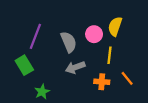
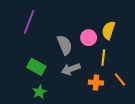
purple line: (35, 36) -> (29, 22), moved
green rectangle: (24, 65) -> (36, 67), moved, turned -30

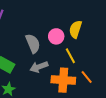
yellow line: (103, 57) -> (70, 56), turned -35
orange cross: (96, 83) -> (63, 80), size x1.6

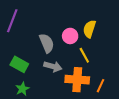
gray arrow: (39, 67) -> (53, 66), turned -144
orange line: (87, 77) -> (101, 86), moved, turned 64

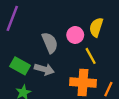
gray arrow: (53, 66) -> (44, 69), moved

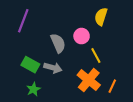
yellow semicircle: (96, 27) -> (101, 17), moved
orange cross: (83, 82) -> (89, 80), turned 35

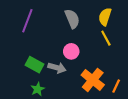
pink circle: (82, 36) -> (71, 51), moved
gray semicircle: (58, 43) -> (72, 19), moved
yellow line: (96, 55) -> (106, 38), moved

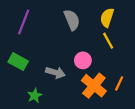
pink circle: (71, 51) -> (83, 60), moved
green rectangle: (34, 65) -> (18, 62), moved
orange line: (116, 86) -> (119, 83), moved

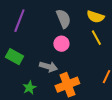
yellow semicircle: (107, 18) -> (95, 17), turned -90
pink circle: (83, 60) -> (61, 44), moved
orange cross: (94, 86) -> (67, 85), moved, turned 30

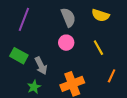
yellow line: (96, 38) -> (98, 48), moved
gray arrow: (48, 67) -> (41, 66), moved, turned 48

